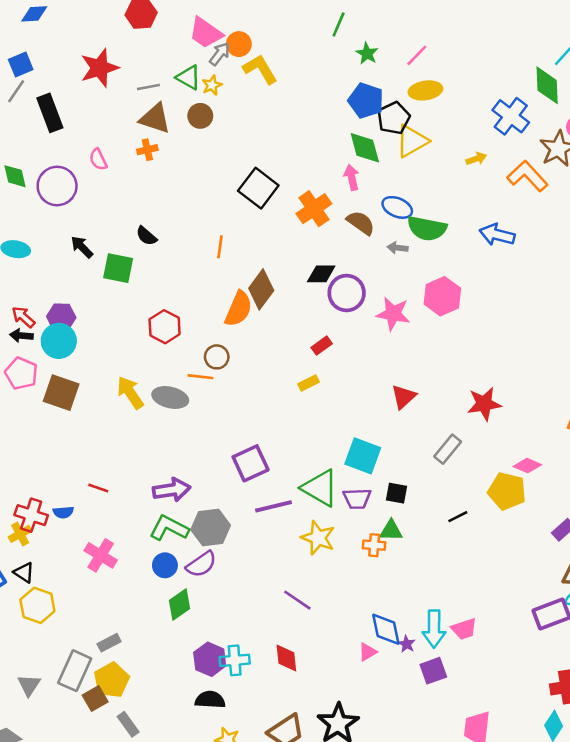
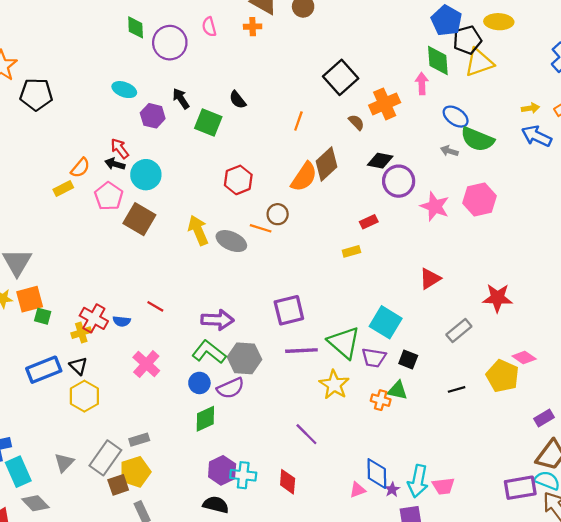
yellow arrow: (476, 159) -> (530, 108), moved
brown semicircle: (361, 223) -> (356, 122), moved, size x0.7
blue arrow: (497, 235) -> (537, 136), moved
purple hexagon: (61, 317) -> (153, 116), moved

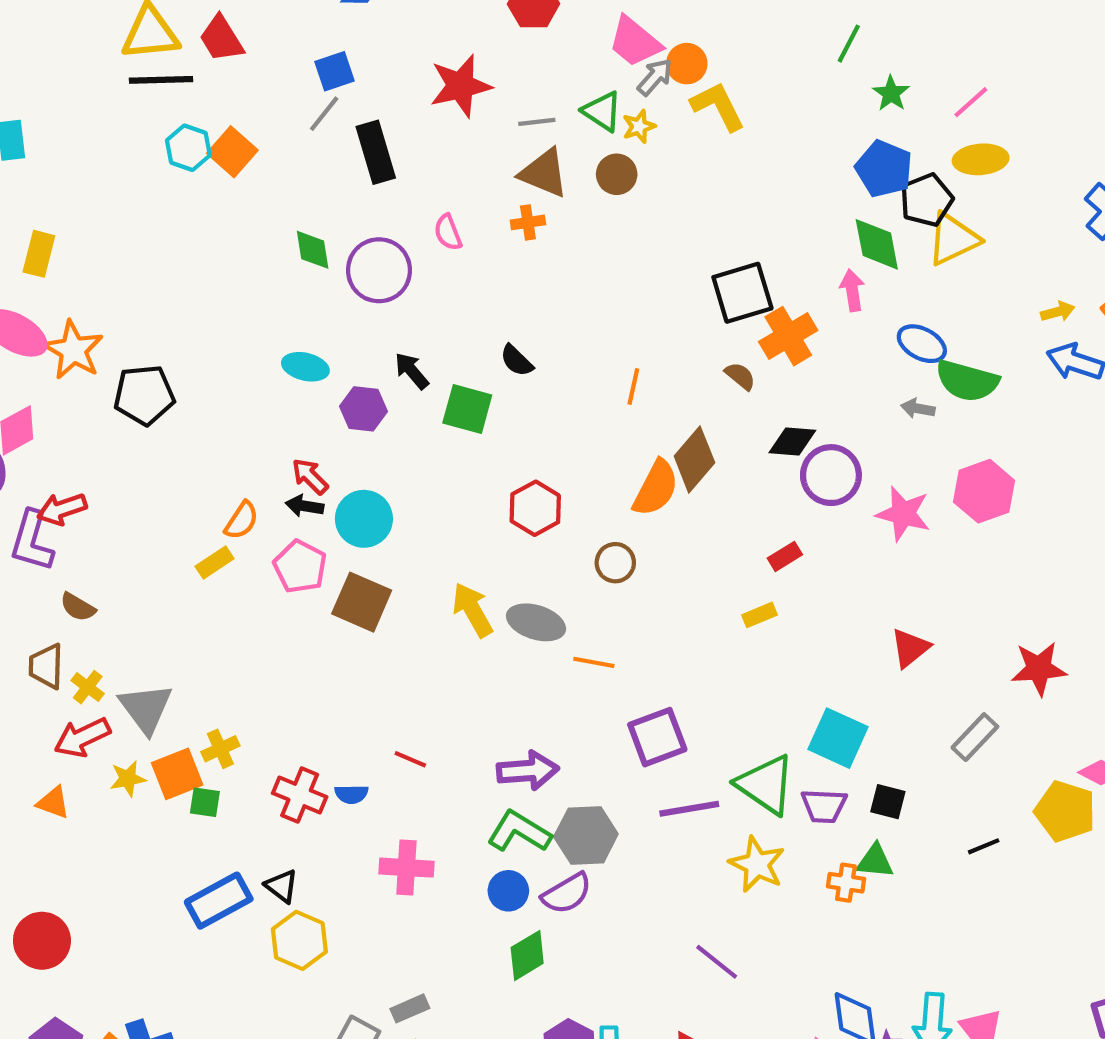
black square: (341, 77) -> (742, 293), moved, turned 32
orange line: (261, 228) -> (594, 662), moved
yellow cross: (81, 333) -> (220, 749), moved
pink cross: (146, 364) -> (406, 868), turned -32

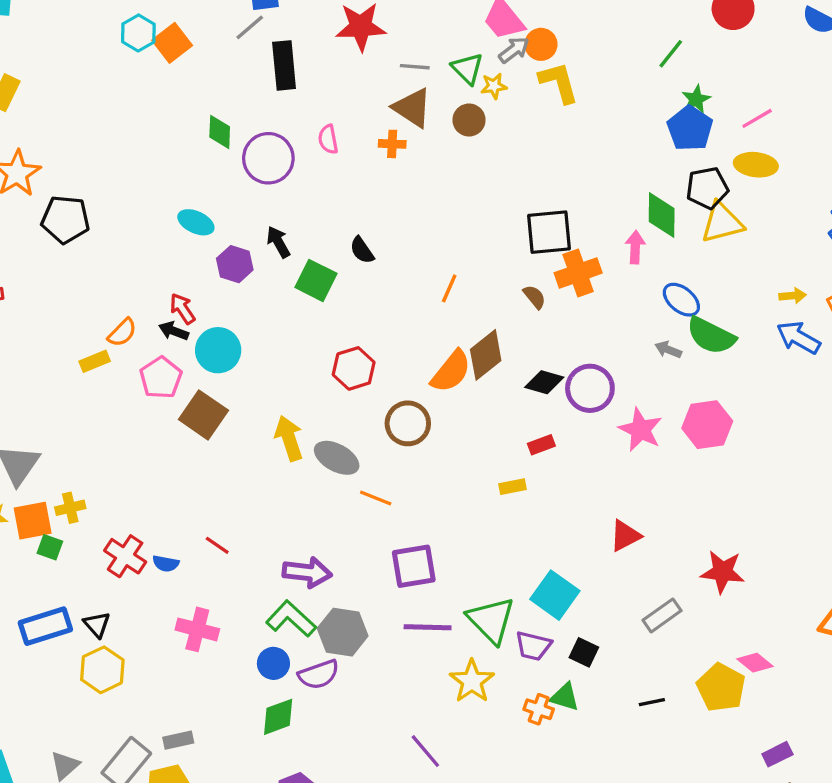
blue pentagon: (884, 169) -> (690, 128), moved
black diamond: (792, 442) -> (544, 382), moved
brown circle: (615, 563) -> (408, 423), size x1.4

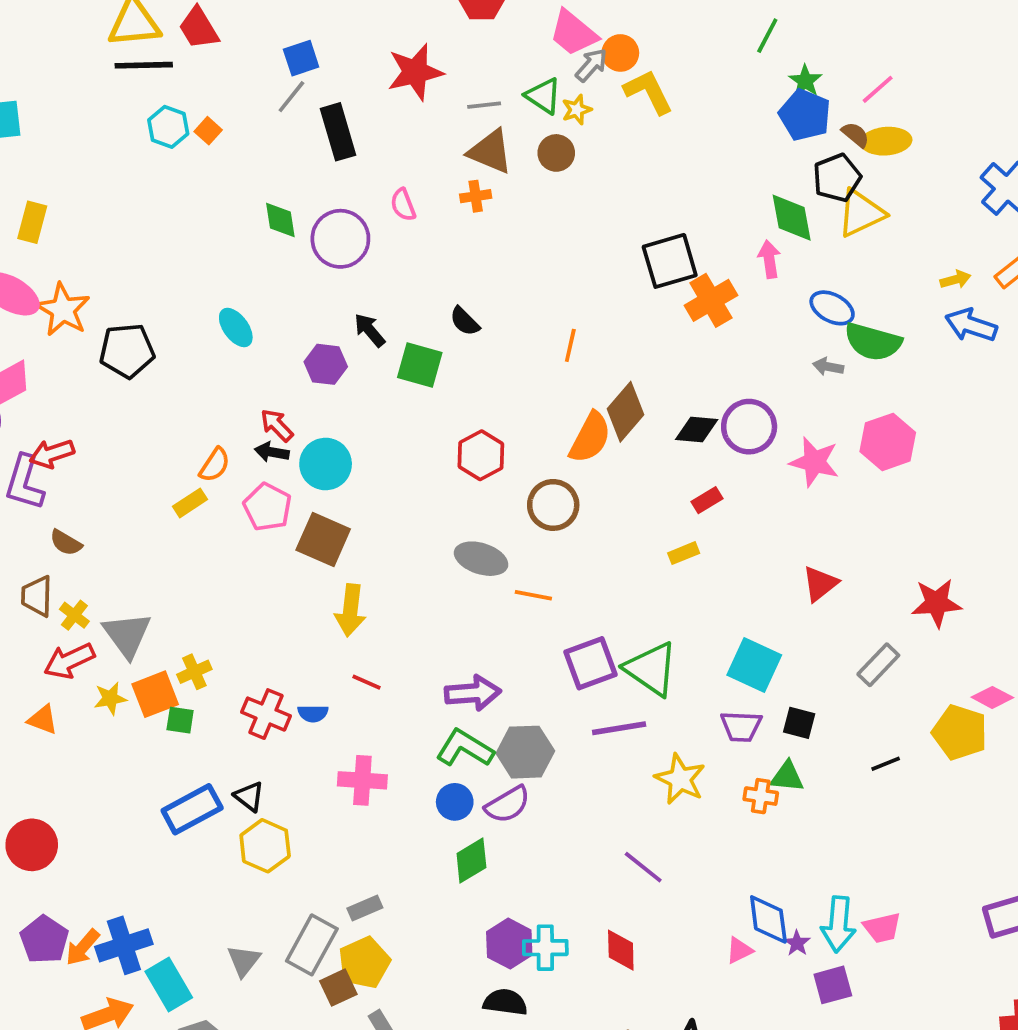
orange square: (172, 43) -> (208, 131), size x0.6
cyan ellipse: (196, 222) -> (236, 328), moved, turned 40
brown semicircle: (534, 297) -> (855, 135), moved
yellow arrow: (289, 438) -> (350, 610), moved, turned -144
green triangle: (491, 620) -> (651, 669), moved

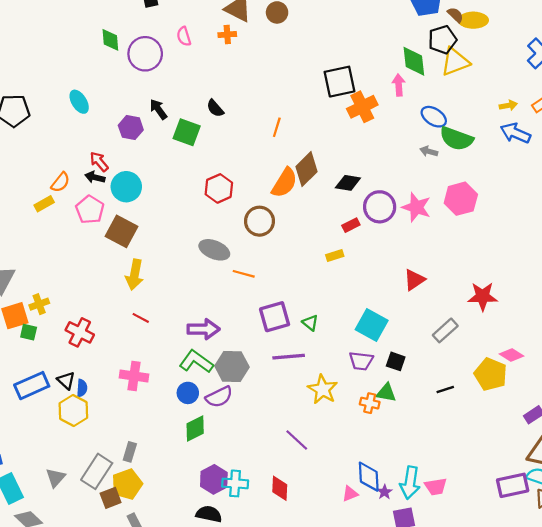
purple circle: (749, 427) -> (380, 207), moved
green triangle: (651, 669) -> (310, 323), size x0.5
blue semicircle: (313, 713) -> (82, 388), moved, turned -90
gray rectangle: (365, 908) -> (130, 452), turned -54

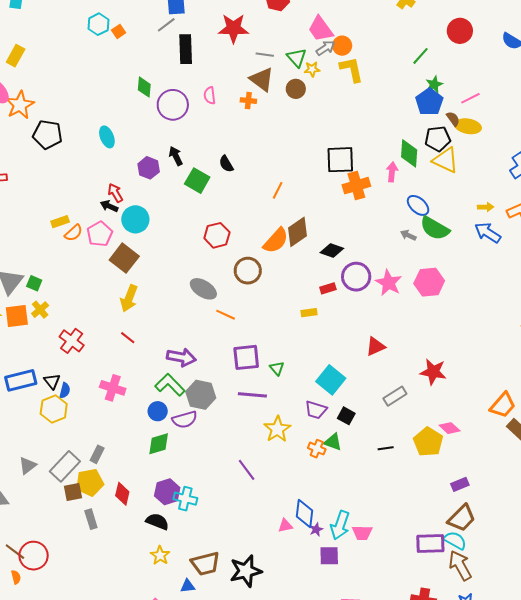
yellow triangle: (455, 62) -> (445, 160), turned 36
orange semicircle: (60, 182) -> (74, 233), moved
yellow cross: (39, 304) -> (40, 310), turned -30
green square: (29, 332) -> (34, 283), moved
red diamond: (280, 488) -> (122, 494), moved

